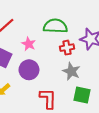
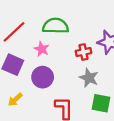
green semicircle: (55, 26) -> (55, 26), moved

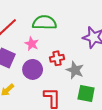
red cross: (83, 52) -> (57, 58), moved

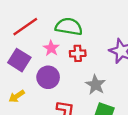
red cross: (57, 58) -> (78, 53), moved

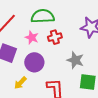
yellow arrow: (17, 96) -> (20, 83), moved

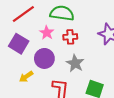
gray star: (75, 60) -> (75, 63), moved

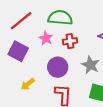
purple circle: (44, 58) -> (58, 67), moved
gray star: (75, 63) -> (90, 65), moved

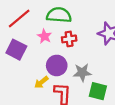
gray star: (90, 65) -> (82, 73), moved, turned -30
yellow arrow: (28, 84) -> (41, 82), moved

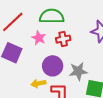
yellow arrow: (41, 82) -> (38, 83), turned 32

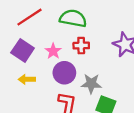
pink star: (39, 38) -> (53, 51), moved
yellow arrow: (38, 83) -> (27, 79), moved

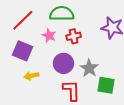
pink star: (53, 51) -> (49, 36), moved
gray star: (91, 84) -> (89, 68), turned -30

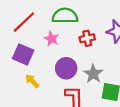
red cross: (74, 36) -> (87, 38), moved
yellow arrow: (31, 76) -> (32, 81), turned 56

